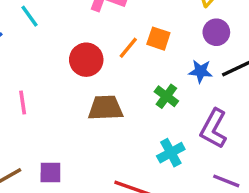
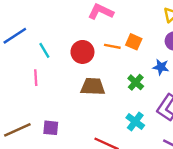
cyan line: (30, 16) -> (44, 50), moved
orange line: (128, 48) -> (112, 46), turned 56
cyan cross: (171, 153) -> (135, 122), turned -30

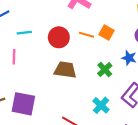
cyan line: (44, 50) -> (24, 33), turned -72
purple square: (51, 128) -> (23, 104), size x1.6

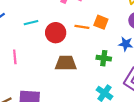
cyan line: (24, 33) -> (31, 23), moved
green cross: (105, 70) -> (104, 58), turned -32

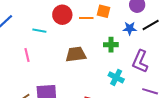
cyan line: (31, 23) -> (39, 31), moved, turned 32
red circle: (56, 33) -> (62, 15), moved

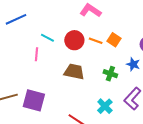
red circle: (62, 15) -> (74, 40), moved
pink line: (27, 55) -> (37, 54), moved

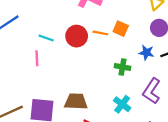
brown trapezoid: (74, 72) -> (76, 101), moved

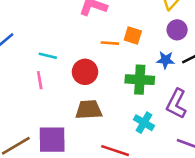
red circle: (77, 36) -> (85, 72), moved
green cross: (123, 67) -> (140, 80), size x1.5
brown trapezoid: (76, 101) -> (89, 110), moved

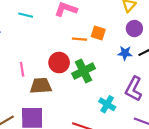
cyan line: (48, 56) -> (26, 15), moved
green cross: (140, 80) -> (84, 71), moved, turned -30
brown trapezoid: (89, 110) -> (41, 86), moved

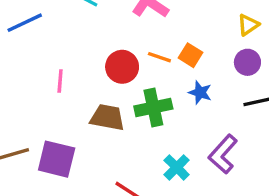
blue star: (125, 53) -> (200, 93), moved
red circle: (59, 63) -> (122, 67), moved
brown trapezoid: (41, 86) -> (107, 117), moved

